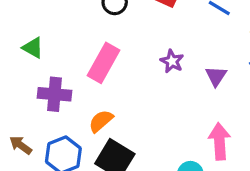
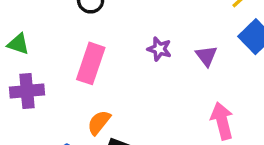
green triangle: (33, 48) -> (18, 44), moved
purple cross: (54, 94) -> (27, 91), moved

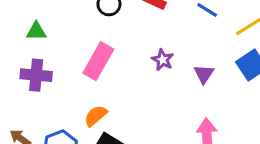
green triangle: (18, 44) -> (36, 31), turned -30

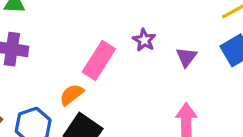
pink rectangle: (98, 61) -> (99, 60), moved

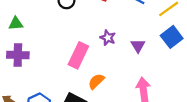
orange semicircle: (72, 95) -> (96, 81), moved

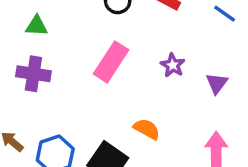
pink rectangle: (78, 55) -> (111, 62), moved
orange semicircle: (96, 81) -> (147, 129), turned 66

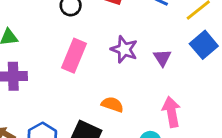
purple star: (173, 65) -> (124, 49), size x1.4

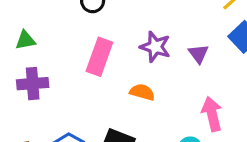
orange semicircle: (112, 104) -> (142, 92), moved

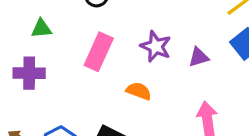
green triangle: (25, 40) -> (41, 29), moved
purple triangle: (198, 54) -> (199, 57), turned 45

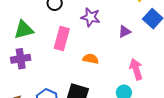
green triangle: (41, 29) -> (24, 30), size x1.5
purple star: (156, 46) -> (91, 17), moved

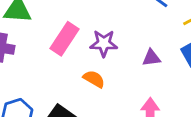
purple star: (91, 17) -> (104, 43), moved, turned -30

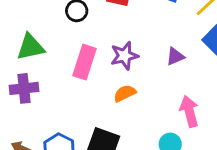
orange semicircle: (94, 79) -> (125, 93), turned -40

